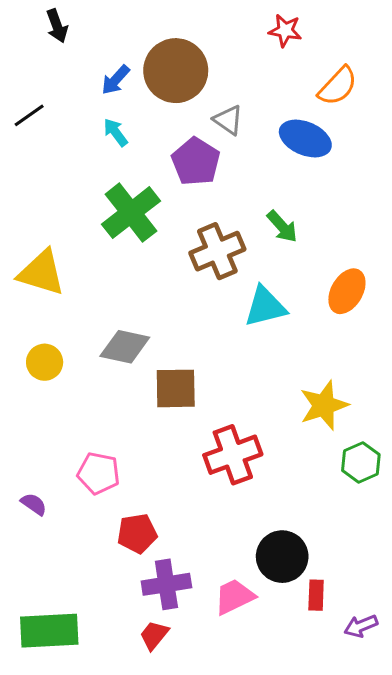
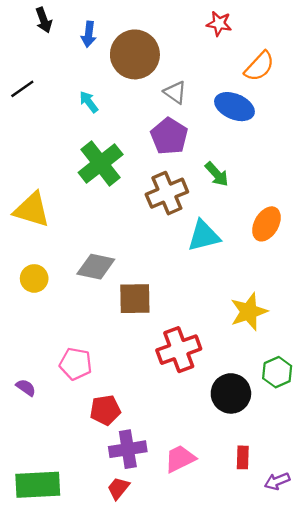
blue arrow: (116, 80) -> (89, 34), moved, turned -35
purple pentagon: (196, 162) -> (169, 136), moved
green hexagon: (361, 462) -> (277, 372), moved
black circle: (282, 557) -> (231, 393), moved

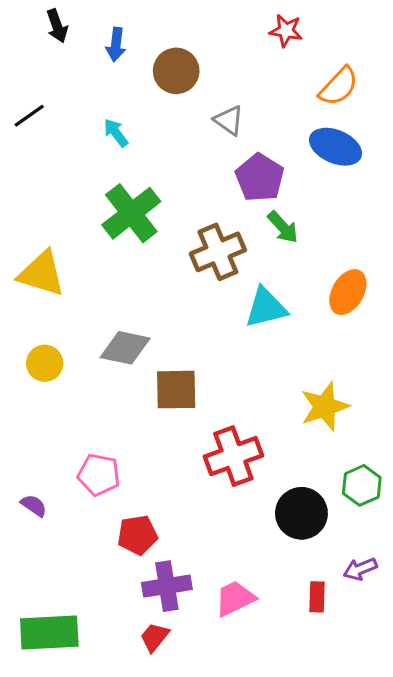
brown circle: (135, 54) -> (176, 71), size x0.7
blue ellipse: (234, 107) -> (335, 147), moved
purple pentagon: (169, 136) -> (260, 178), moved
purple arrow: (277, 481) -> (360, 569), moved

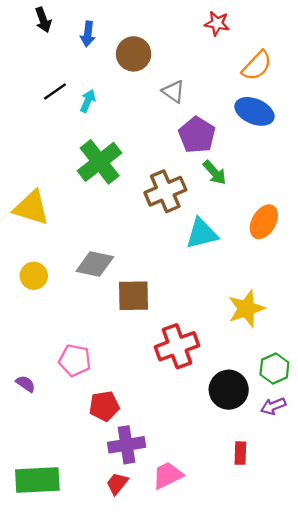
black line: (29, 116) -> (55, 91), moved
cyan arrow: (116, 133) -> (88, 101), turned 60
purple arrow: (360, 569) -> (273, 406), moved
pink trapezoid: (235, 598) -> (168, 475), moved

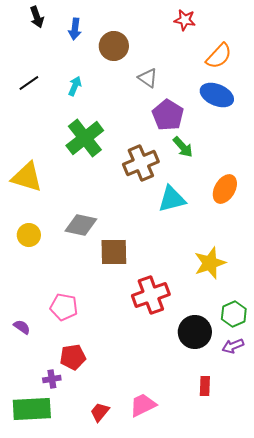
black line: (55, 91) -> (29, 83), moved
red pentagon: (104, 406) -> (73, 357), moved
purple cross: (127, 445) -> (52, 379), moved, size x0.6

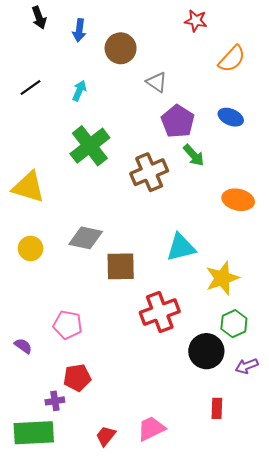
blue ellipse: (217, 95) -> (231, 117), moved, size x0.7
orange ellipse: (225, 189) -> (238, 200), turned 72
cyan triangle: (172, 199) -> (181, 247), moved
green hexagon: (234, 314) -> (234, 324), moved

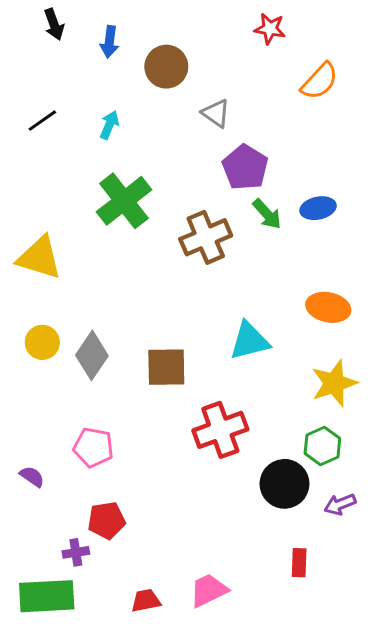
blue ellipse: (231, 117) -> (318, 208), moved, turned -35
orange ellipse: (238, 200) -> (328, 307), moved
gray diamond: (86, 238) -> (92, 355), moved, turned -68
yellow star: (222, 278) -> (334, 383), moved
red trapezoid: (106, 436) -> (146, 601), turned 40

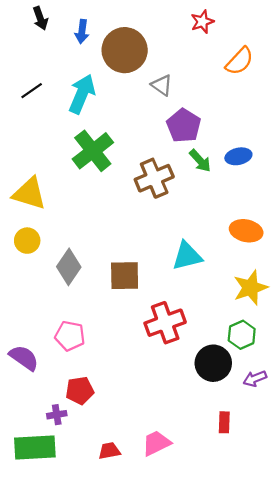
red star: (270, 29) -> (202, 22), turned -30
brown circle: (166, 67) -> (125, 50), size x1.4
cyan arrow: (109, 125) -> (82, 94), size x1.8
yellow circle: (42, 342) -> (27, 241), moved
purple semicircle: (32, 477) -> (24, 358), size x1.6

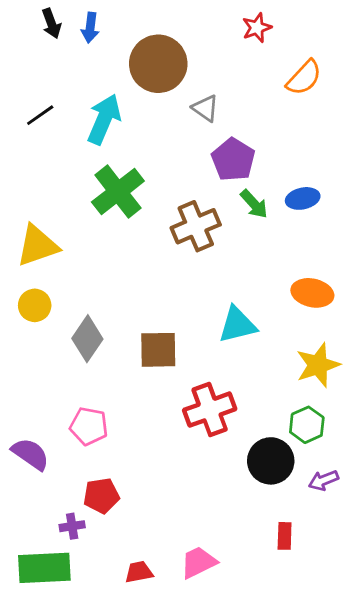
blue arrow: (82, 32) -> (90, 28), moved
yellow triangle: (29, 194) -> (37, 246), turned -36

